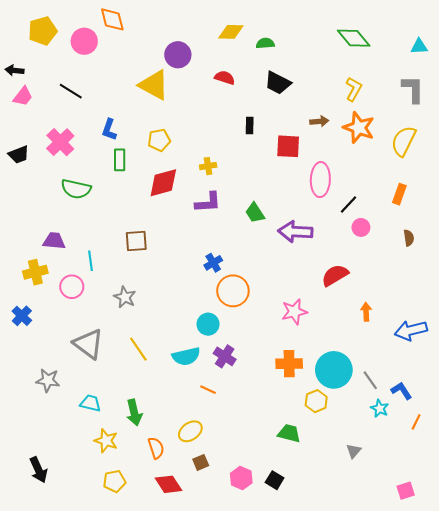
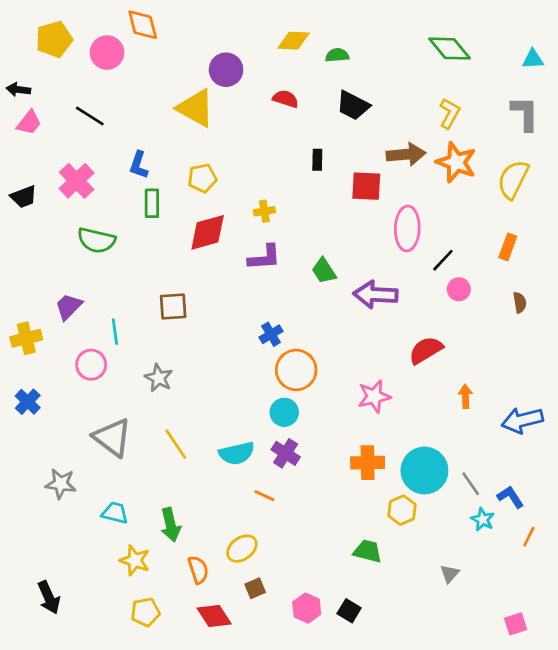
brown arrow: (319, 121) -> (406, 154), size x1.6
purple trapezoid: (54, 241) -> (69, 306), turned -50
yellow cross: (35, 272) -> (26, 338), moved
cyan circle: (208, 324) -> (284, 412), moved

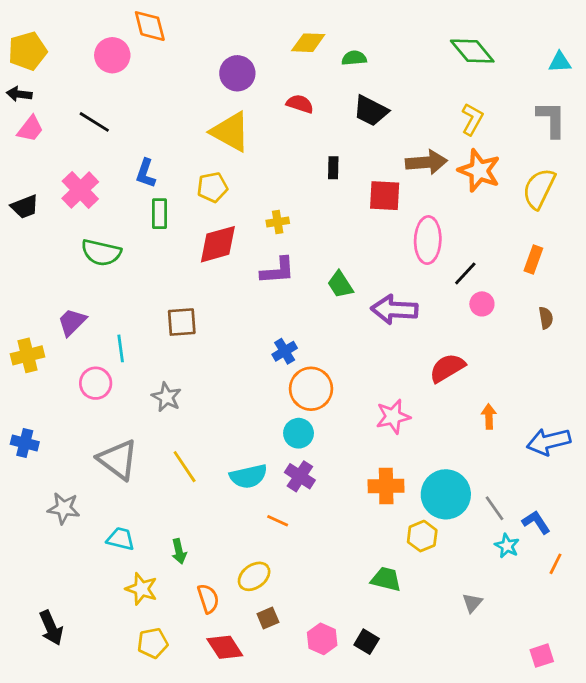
yellow pentagon: (54, 39) -> (28, 51), moved
yellow triangle: (196, 108) -> (230, 132), moved
blue cross: (28, 402) -> (25, 443), moved, turned -30
green arrow: (170, 525) -> (179, 551), size x0.7

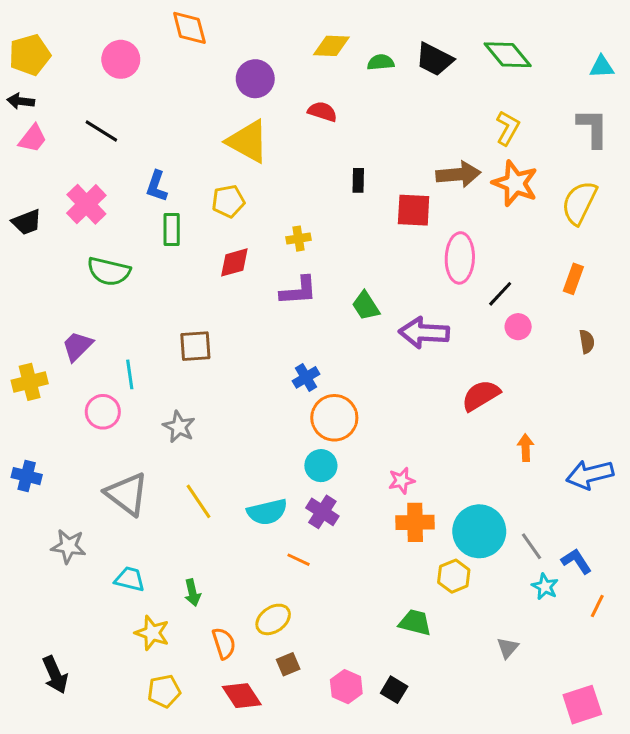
orange diamond: (150, 26) -> (189, 28), moved
black trapezoid: (371, 111) -> (434, 59), moved
red diamond: (218, 244) -> (234, 262), size x0.7
pink star: (393, 417) -> (402, 481), moved, size x0.7
pink square: (542, 656) -> (582, 705), size x1.5

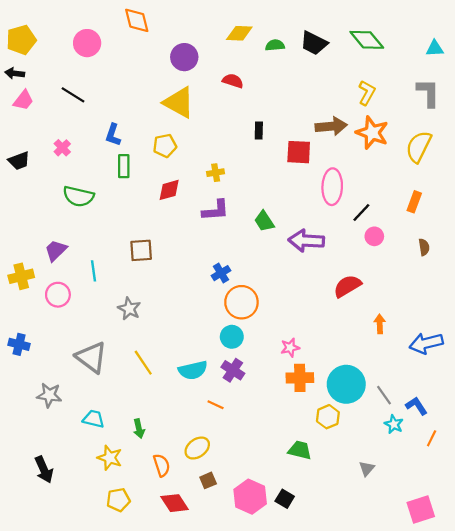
pink cross: (86, 204) -> (62, 148), size x0.6
pink circle: (103, 412) -> (58, 295), moved
black arrow: (55, 675) -> (44, 470), moved
pink hexagon: (346, 687) -> (250, 497), size x1.4

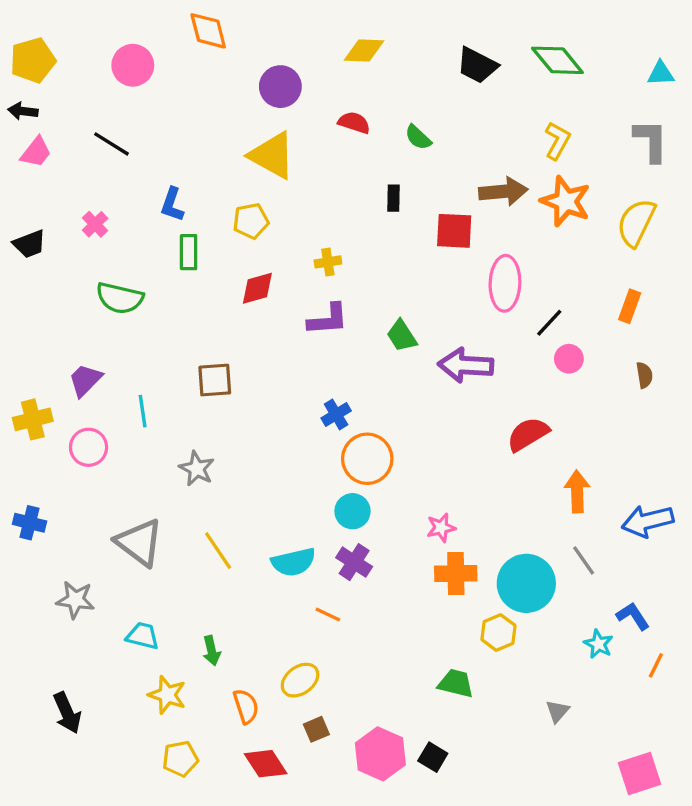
green semicircle: (275, 45) -> (418, 137), moved, turned -132
orange arrow: (380, 324) -> (577, 492), size x1.4
gray line: (384, 395) -> (584, 560), moved

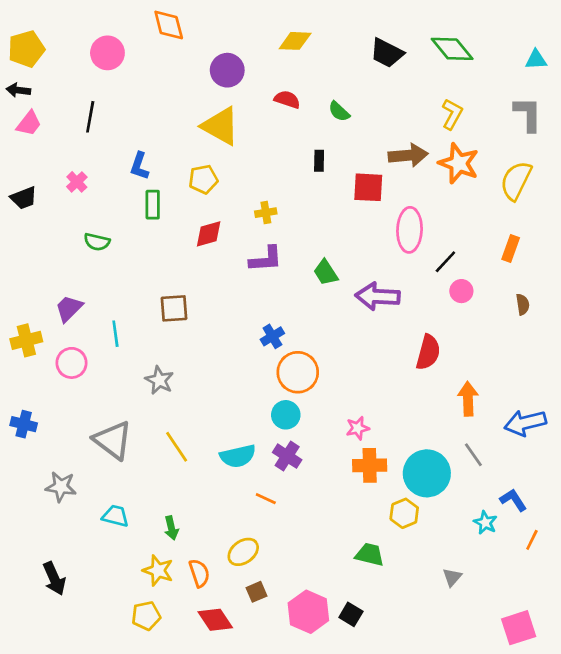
black line: (111, 144) -> (90, 117), turned 68
green semicircle: (120, 298) -> (97, 242), size x0.7
red semicircle: (528, 434) -> (428, 352), turned 136
yellow star: (167, 695) -> (158, 570), moved

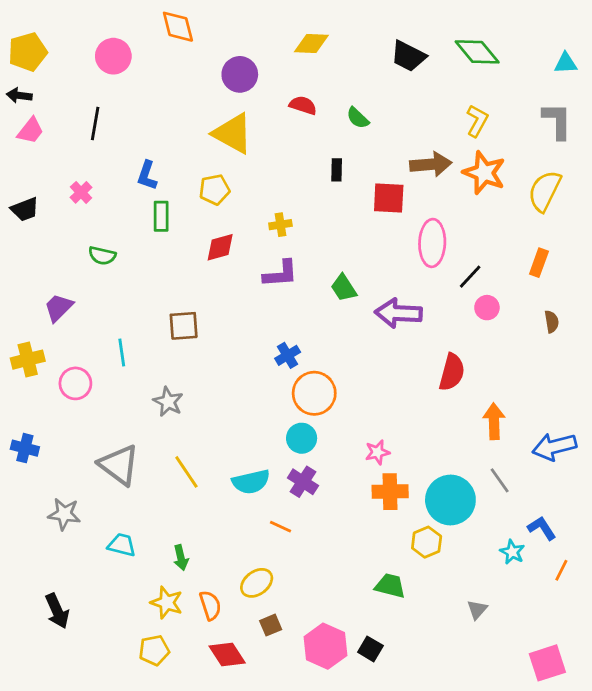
purple trapezoid: (69, 308) -> (59, 308), moved

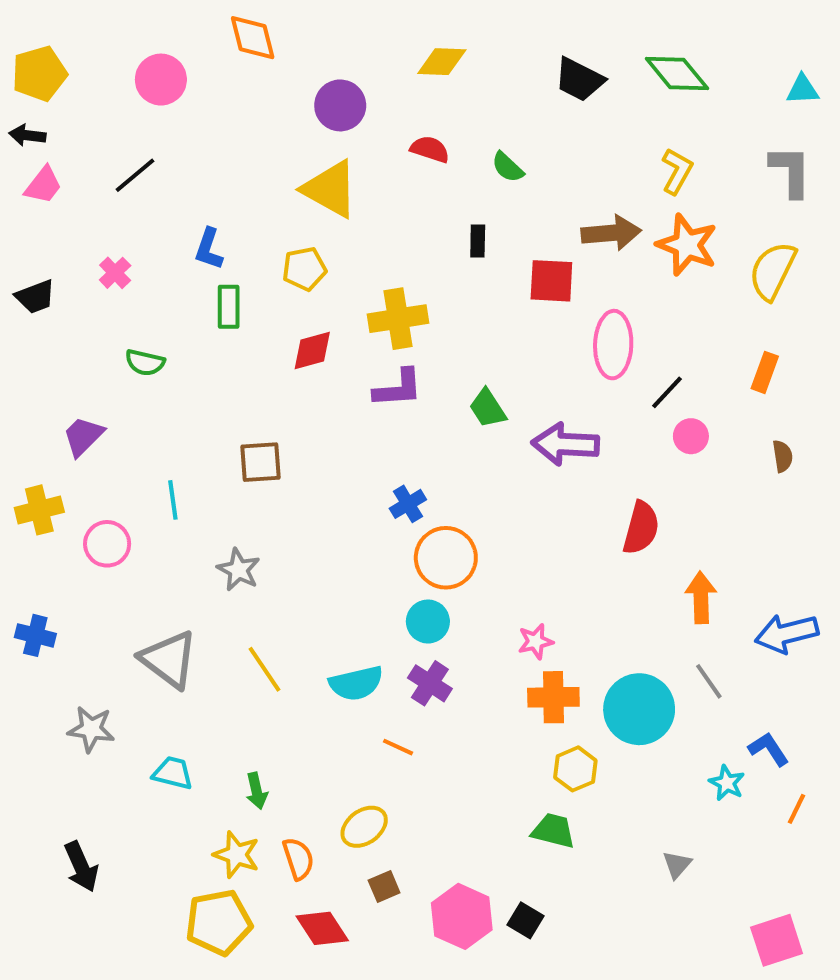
black line: (95, 124) -> (135, 175), turned 40
yellow cross: (280, 225) -> (398, 319), size x1.8
yellow hexagon: (427, 542) -> (575, 769), moved
yellow pentagon: (154, 650) -> (219, 922), size x1.5

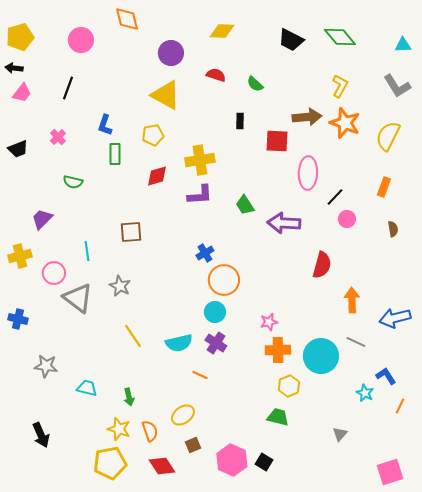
gray L-shape: (791, 171) -> (397, 86), turned 148
black line: (135, 175) -> (68, 88), turned -30
gray triangle: (169, 659) -> (78, 298), moved
gray line: (709, 681) -> (356, 342), turned -30

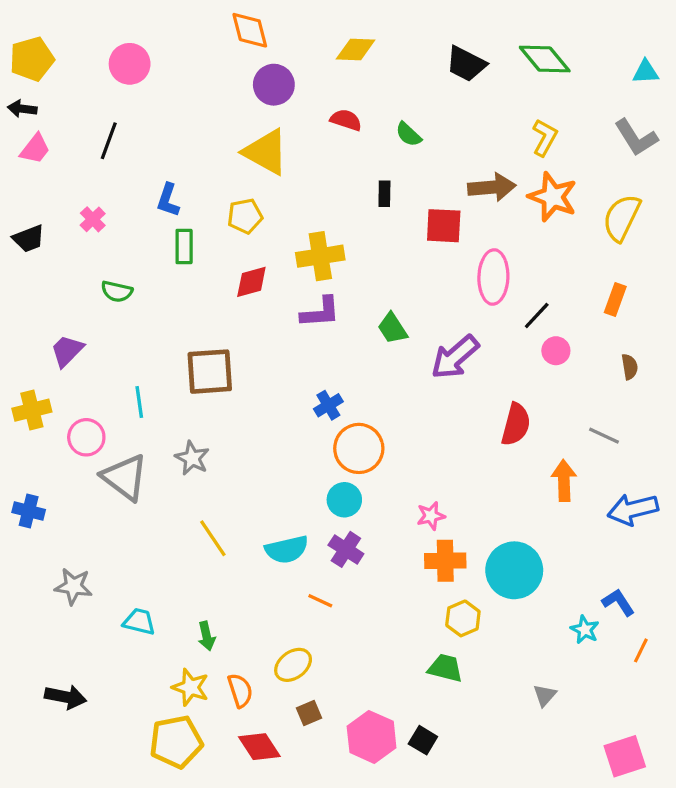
orange diamond: (127, 19) -> (250, 30), moved
purple arrow: (284, 223) -> (455, 357), turned -44
brown square: (131, 232) -> (210, 372), size x1.4
gray line: (356, 342) -> (604, 436), moved
black arrow: (41, 435) -> (65, 697), turned -55

